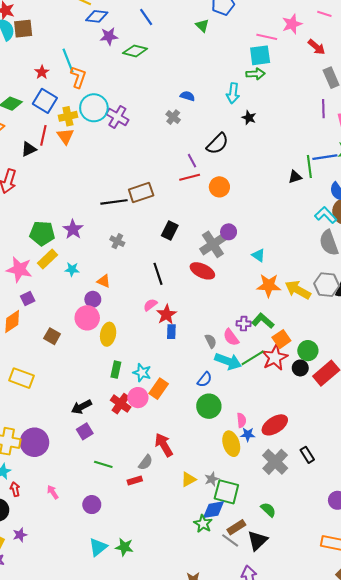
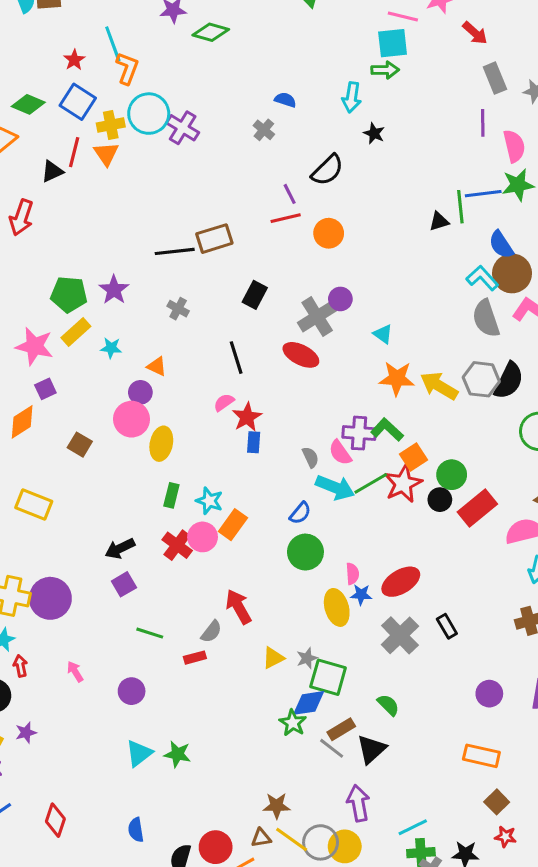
purple cross: (244, 324) -> (359, 433), size x1.5

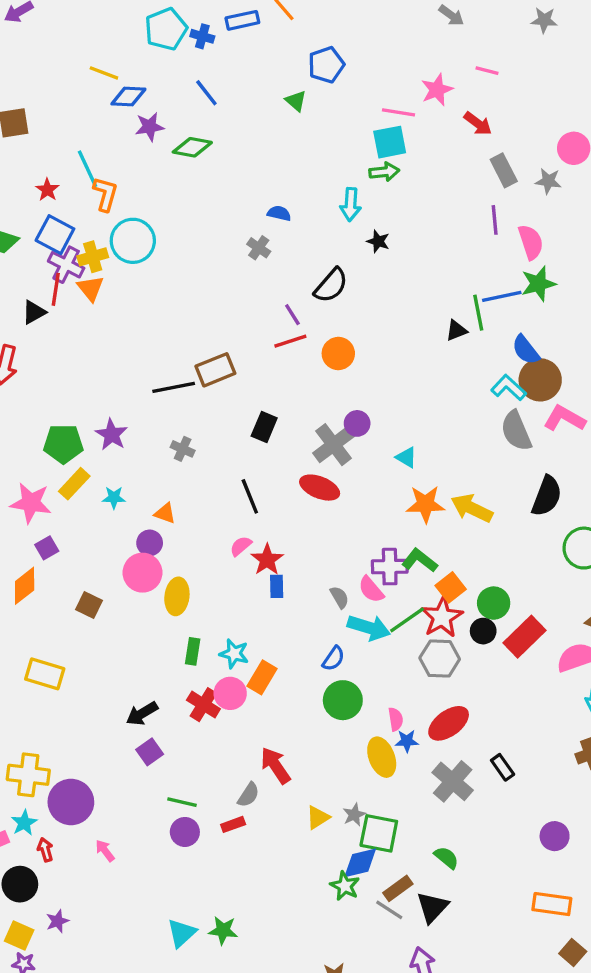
purple cross: (183, 128) -> (66, 265), moved
gray hexagon: (481, 379) -> (440, 659), moved
purple circle: (50, 598) -> (71, 802), moved
purple circle: (132, 691) -> (185, 832), moved

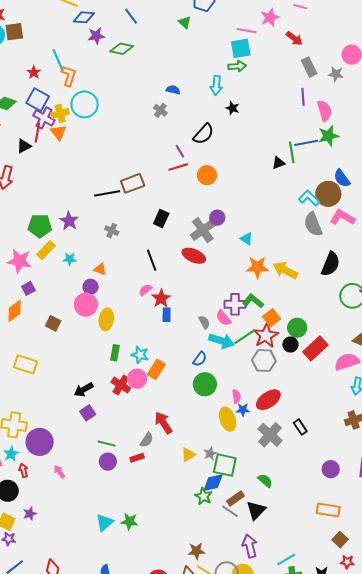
blue semicircle: (526, 350) -> (342, 178), moved

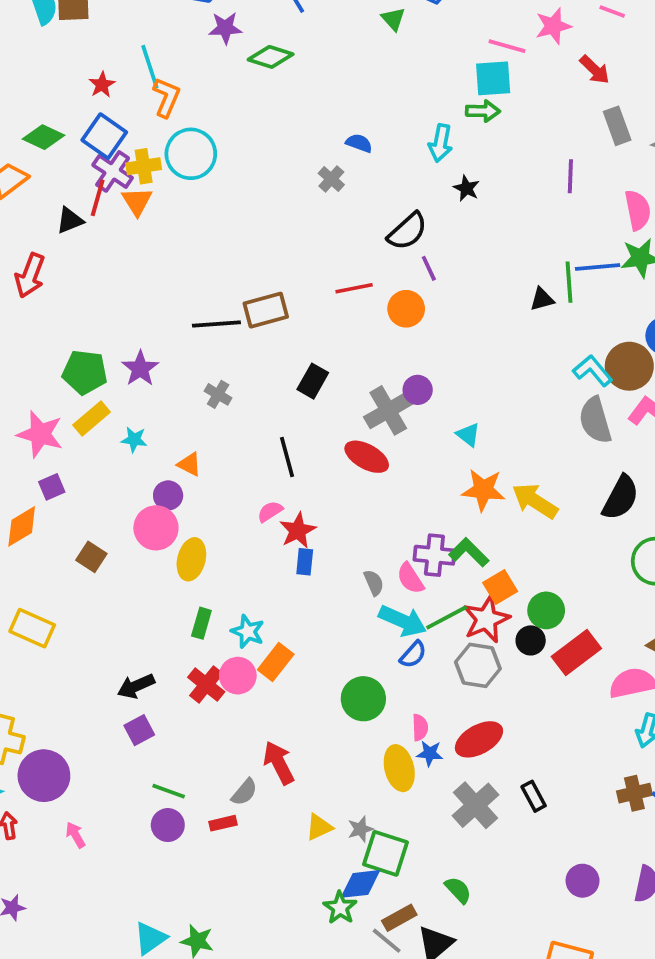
purple line: (303, 97) -> (570, 176), moved
purple line: (180, 151) -> (429, 268), moved
blue semicircle: (200, 359) -> (413, 654), moved

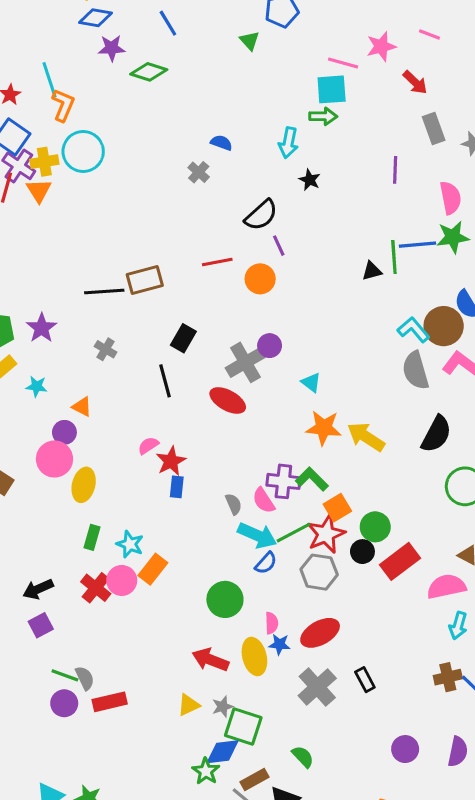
black line: (287, 457) -> (165, 381), moved
red arrow: (279, 763) -> (210, 660), moved, turned -42
gray semicircle: (244, 792) -> (85, 678), moved, turned -65
red rectangle: (223, 823) -> (110, 702), size x1.5

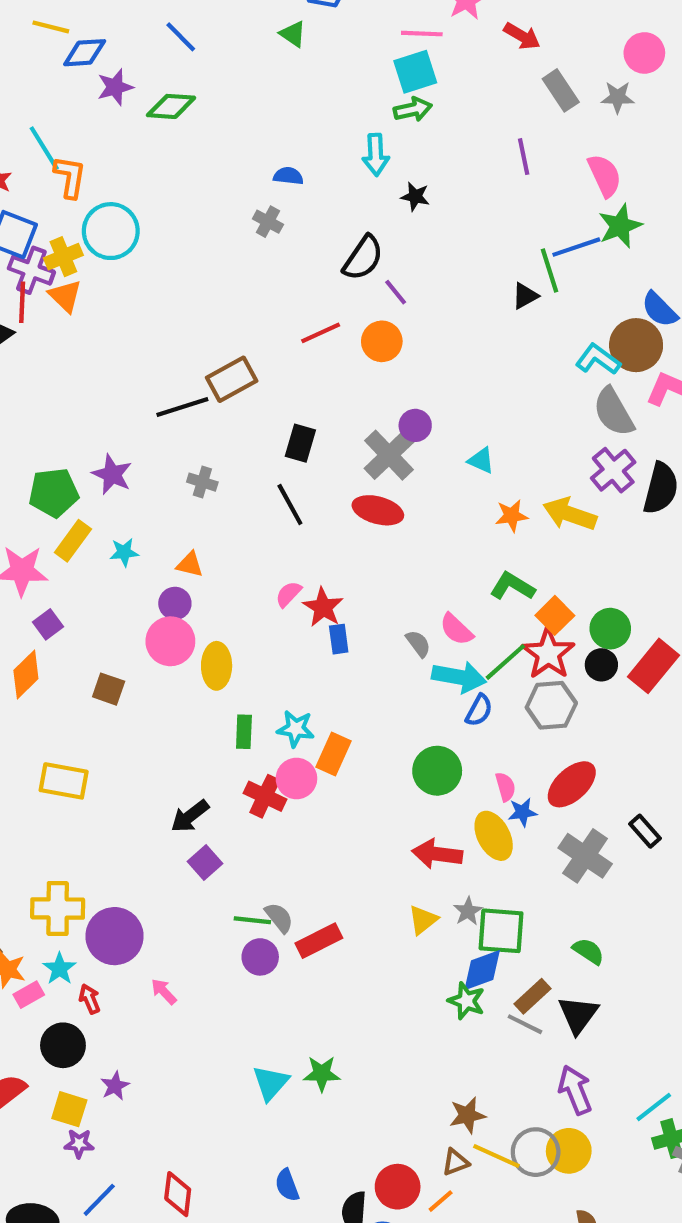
orange star: (324, 428) -> (512, 516), size x0.7
purple cross: (283, 481) -> (613, 470), moved, turned -32

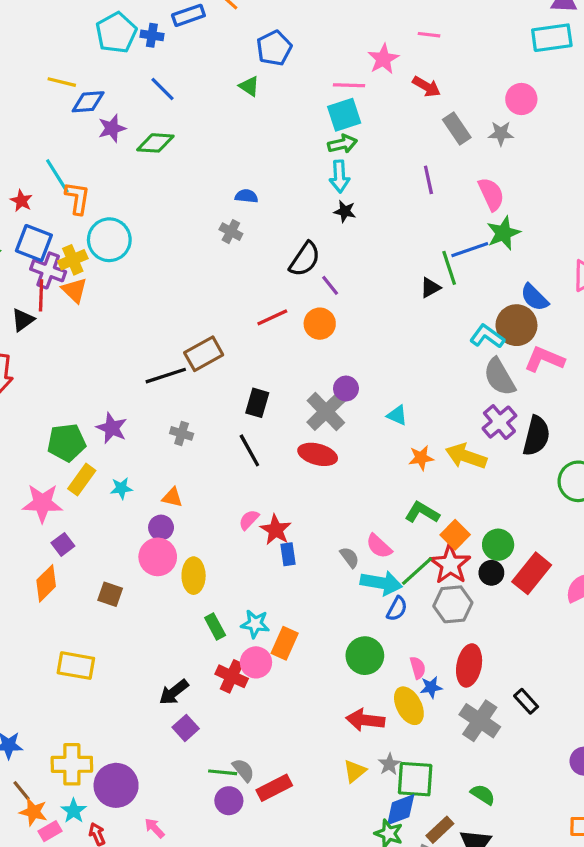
cyan arrow: (376, 155) -> (339, 176), moved
green rectangle: (244, 732) -> (215, 626), turned -30
red ellipse: (572, 784) -> (469, 665), turned -36

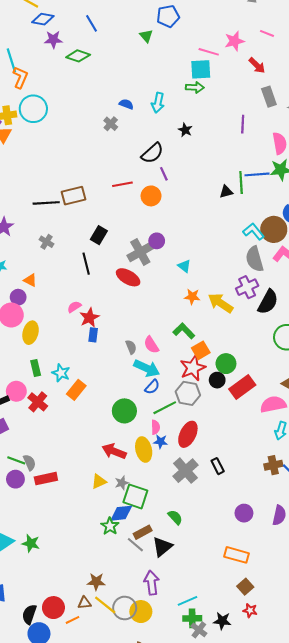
cyan arrow: (339, 176) -> (158, 103), moved
green line: (417, 571) -> (165, 408), moved
pink circle: (256, 662) -> (16, 391), moved

